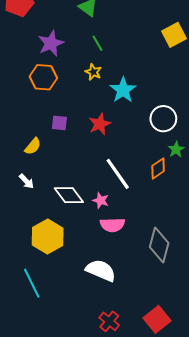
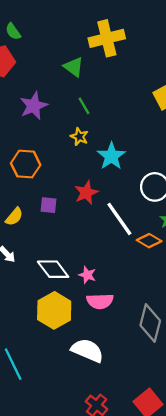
orange hexagon: (43, 77) -> (26, 164), moved
purple square: (59, 123) -> (48, 205), moved
orange diamond: (158, 169) -> (149, 241), turned 65
white line: (118, 174) -> (119, 219), moved
yellow hexagon: (48, 237) -> (54, 310), moved

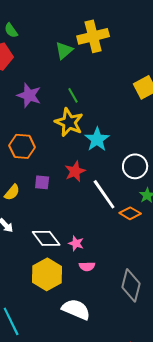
green triangle: (74, 67) -> (64, 50), moved, turned 42
purple star: (34, 106) -> (29, 95), turned -30
yellow star: (79, 137) -> (69, 122), size x1.8
pink semicircle: (100, 301) -> (87, 266), size x0.7

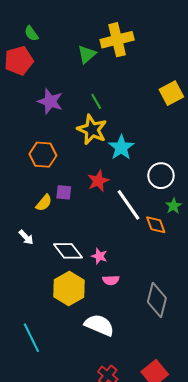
yellow semicircle: (12, 192) -> (44, 203), moved
orange diamond: (130, 213) -> (156, 225), turned 40

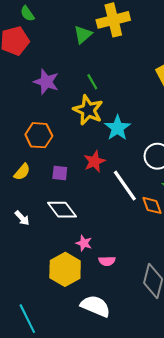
yellow semicircle: (44, 203) -> (22, 172), moved
white diamond: (68, 251) -> (62, 210), moved
pink star: (99, 256) -> (84, 243), moved

